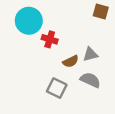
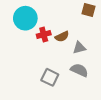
red cross: (50, 39) -> (44, 34), turned -32
brown semicircle: (71, 61) -> (62, 37), moved

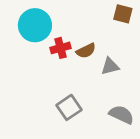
gray semicircle: (79, 70) -> (121, 115), moved
gray square: (50, 77) -> (69, 107), turned 30

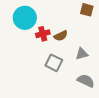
gray triangle: (110, 66) -> (82, 54), moved
gray square: (69, 107) -> (54, 63), moved, turned -30

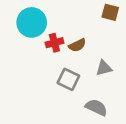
gray semicircle: (86, 81) -> (96, 107), moved

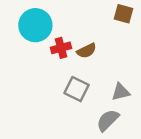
gray triangle: (104, 68) -> (121, 92), moved
gray semicircle: (96, 107) -> (108, 120), turned -70

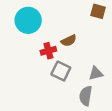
red cross: (61, 48) -> (48, 51), moved
gray semicircle: (108, 120) -> (86, 96), turned -36

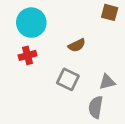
red cross: (48, 51) -> (27, 55), moved

